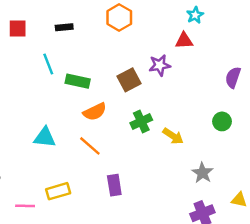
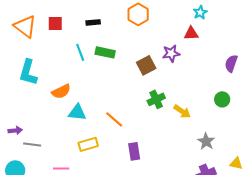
green rectangle: (78, 81) -> (105, 52), moved
orange semicircle: (95, 112) -> (61, 91), moved
yellow rectangle: (58, 191) -> (88, 144), moved

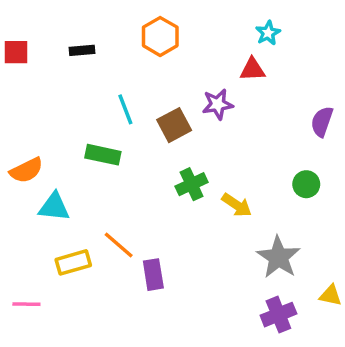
cyan line: (80, 52) -> (125, 109), moved
green rectangle: (105, 52) -> (103, 155), moved
orange line: (114, 119) -> (119, 245), moved
gray star: (206, 141) -> (278, 257), size x1.4

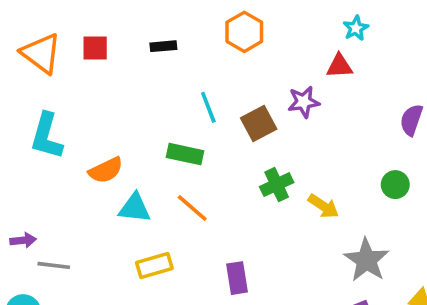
orange line: (119, 245) -> (192, 208), moved

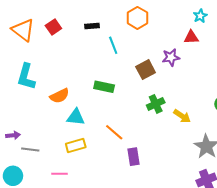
red square: (95, 48) -> (53, 27), turned -35
cyan line: (208, 107) -> (113, 45), moved
orange line: (192, 208) -> (114, 132), moved
yellow rectangle: (154, 265) -> (76, 145), moved

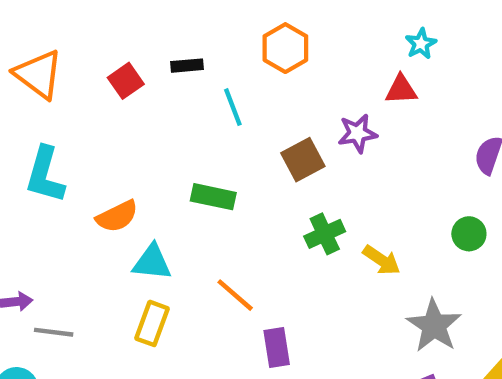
red square: (53, 27) -> (126, 81), moved
yellow rectangle: (76, 145) -> (152, 323), turned -54

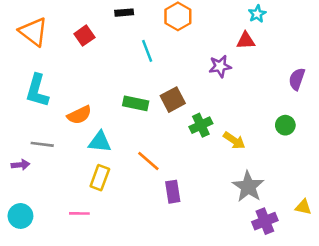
black rectangle: (187, 66) -> (124, 13), moved
brown square: (303, 160) -> (173, 100), moved
gray star: (434, 326) -> (248, 187), moved
gray line: (54, 332) -> (42, 144), moved

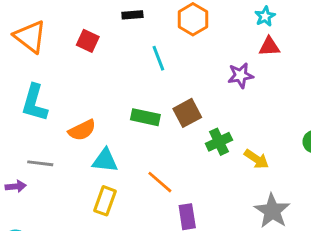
cyan star: (257, 14) -> (265, 16), moved
red square: (84, 36) -> (88, 41), turned -30

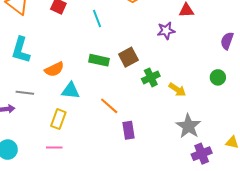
cyan line: (158, 58) -> (97, 18), moved
yellow rectangle: (105, 201) -> (58, 119), moved

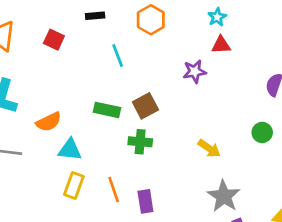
cyan line: (97, 18) -> (118, 56), moved
green cross: (151, 77) -> (140, 142), moved, turned 30
orange line: (109, 106) -> (114, 189), moved, turned 30
yellow rectangle: (58, 119) -> (74, 186), moved

